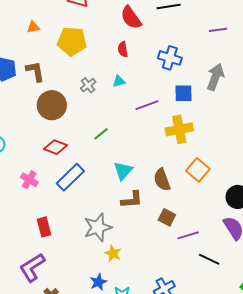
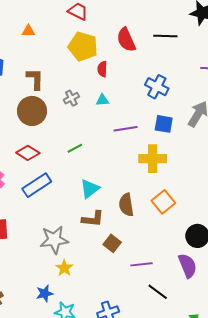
yellow pentagon: (72, 41) -> (83, 46), moved
red semicircle: (123, 49) -> (102, 69), moved
brown L-shape: (35, 71) -> (35, 79), moved
brown square: (167, 217) -> (112, 243), moved

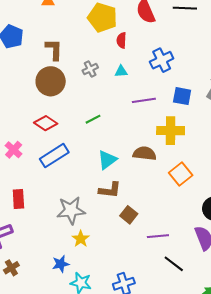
blue cross: (157, 87) -> (162, 60), moved, turned 35
brown semicircle: (126, 205) -> (145, 153), moved, turned 105

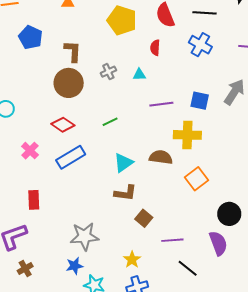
red semicircle: (121, 40) -> (155, 48), moved
blue cross: (162, 60) -> (200, 45), moved, turned -35
gray star: (71, 210) -> (84, 236), moved
yellow star: (81, 239) -> (132, 260), moved

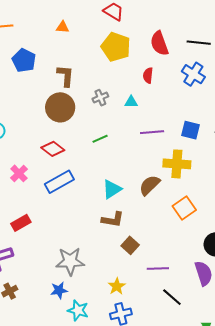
green line: (110, 122) -> (100, 139), moved
brown semicircle: (161, 157) -> (150, 185), turned -55
red rectangle: (34, 200) -> (21, 223), turned 60

